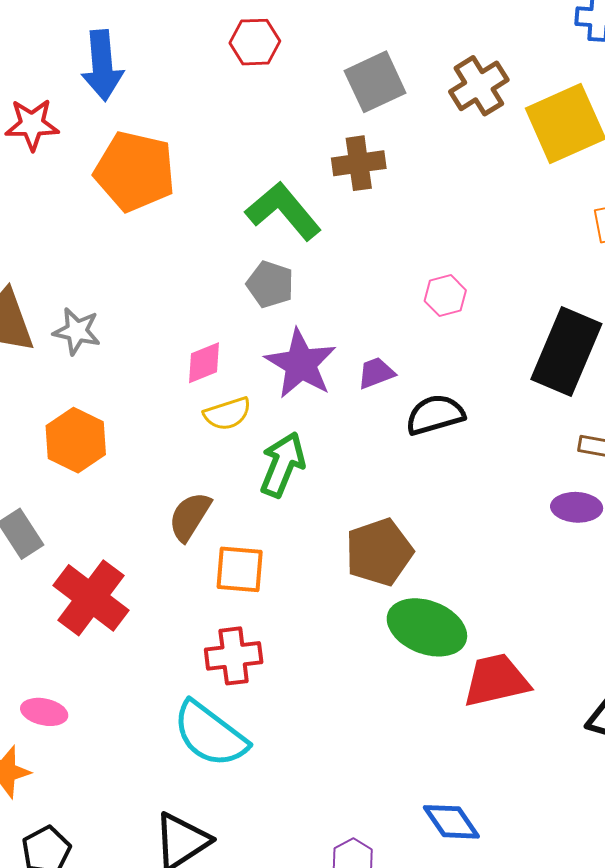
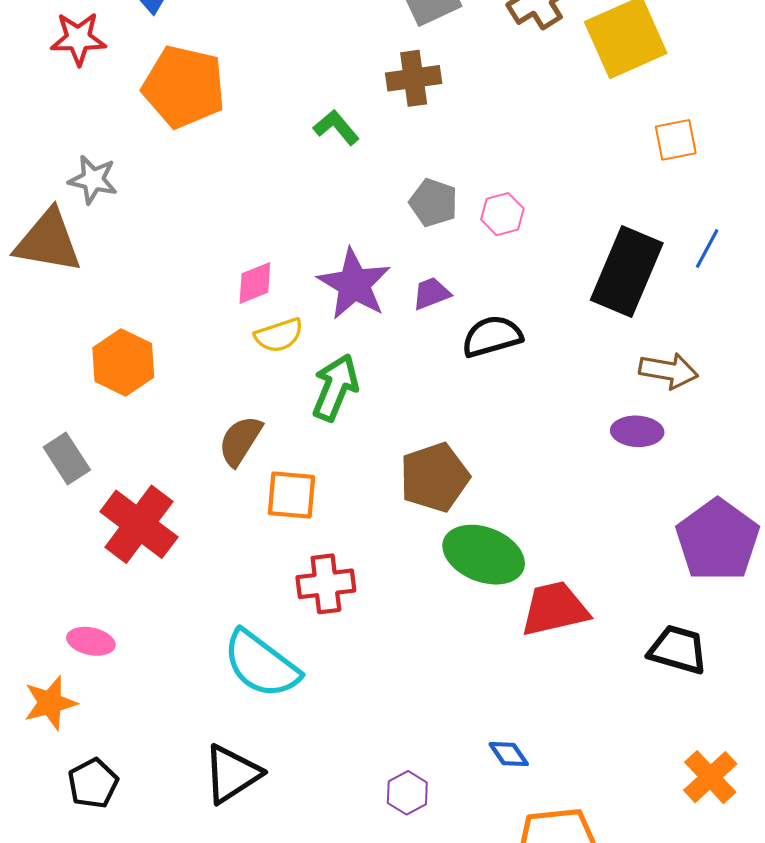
green L-shape: (283, 211) -> (336, 127), size x0.6
gray pentagon: (270, 284) -> (433, 203), moved
gray star: (77, 331) -> (93, 180), moved
red cross: (234, 656) -> (326, 584), moved
blue diamond: (451, 822) -> (509, 754), size x0.7

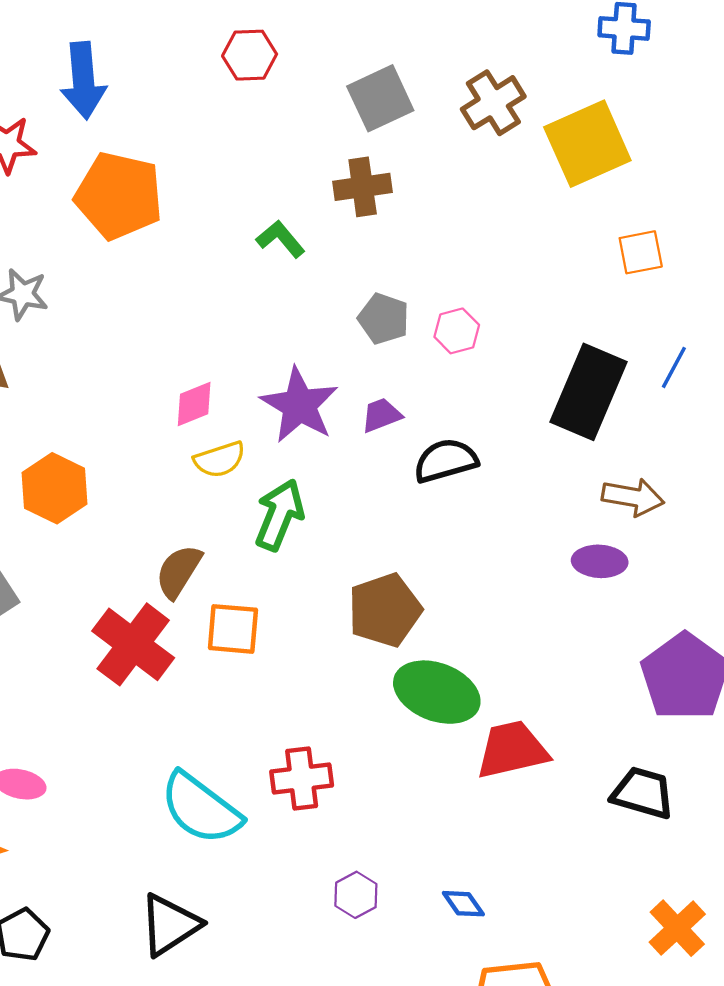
red cross: (139, 524) -> (133, 644), moved
red cross: (326, 584) -> (302, 779), moved
purple hexagon: (407, 793) -> (356, 895), moved

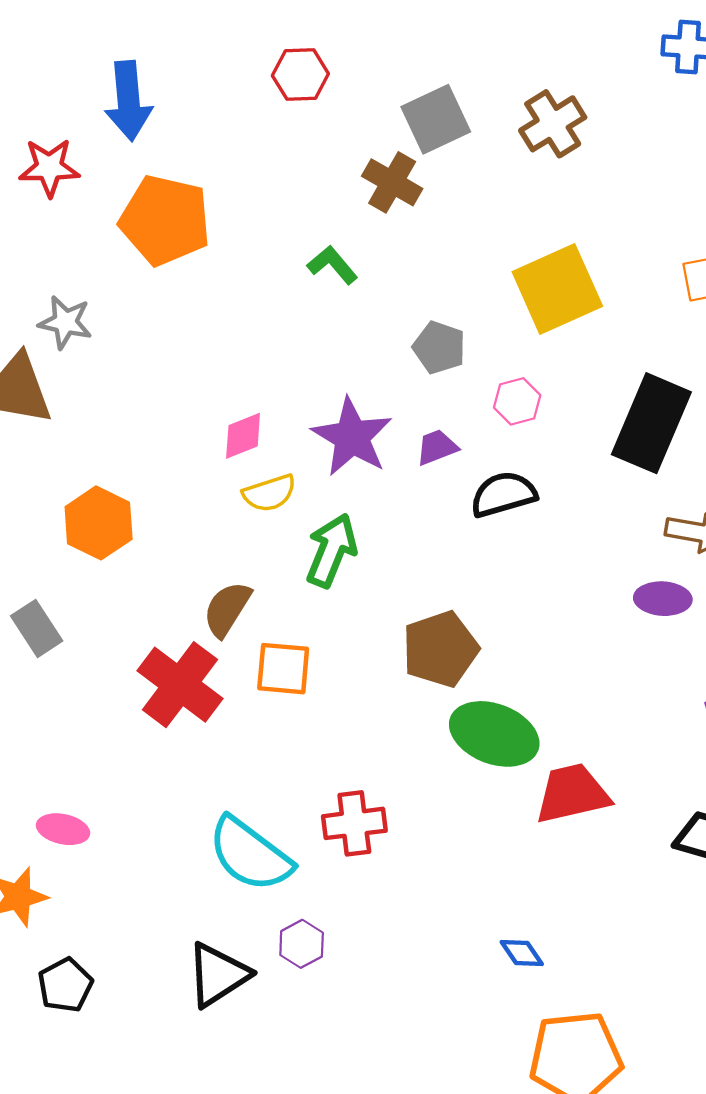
yellow square: (587, 144) -> (557, 289), moved
brown cross: (363, 187) -> (392, 182), moved, turned 38
pink hexagon: (457, 331) -> (517, 401), moved
purple hexagon: (356, 895) -> (302, 944), moved

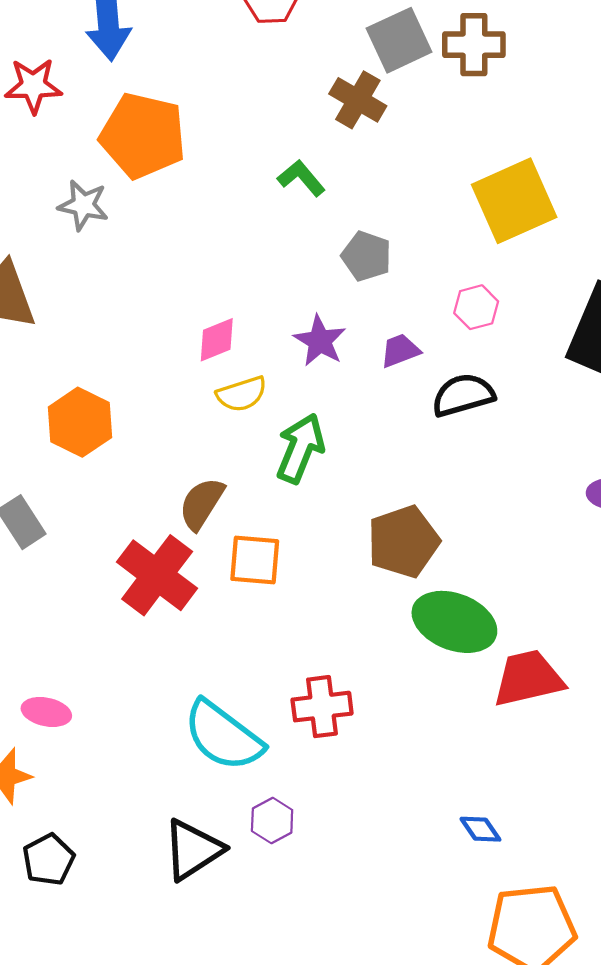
brown cross: (553, 124) -> (474, 45), moved, turned 32
gray star: (65, 322) -> (83, 205), moved
gray pentagon: (439, 347) -> (367, 256), moved
purple star: (352, 437) -> (320, 341), size x0.7

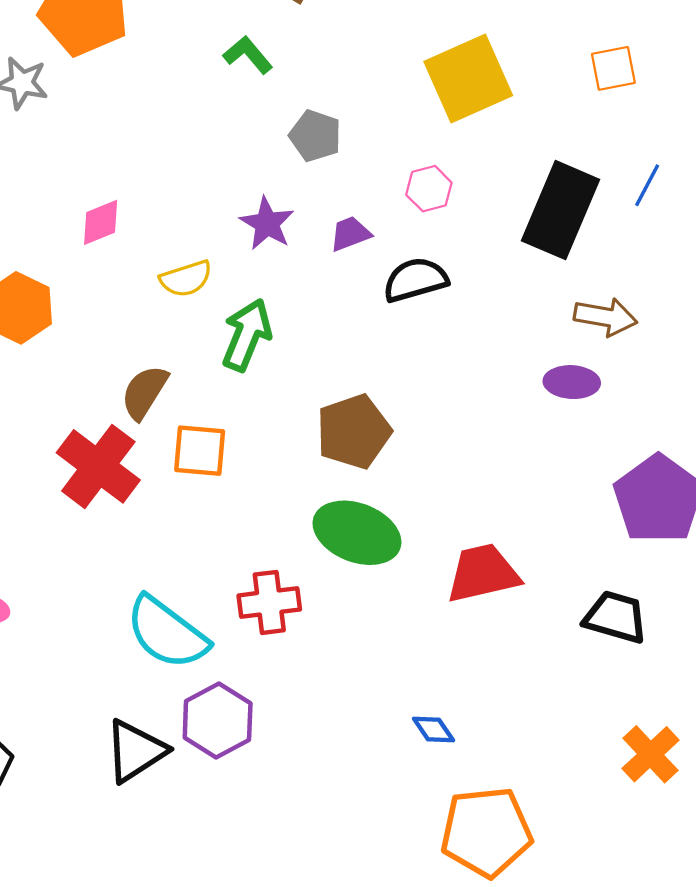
pink diamond: (217, 340) -> (101, 222), moved
green ellipse: (454, 622) -> (357, 533), moved
purple hexagon: (272, 821) -> (218, 721), size x1.6

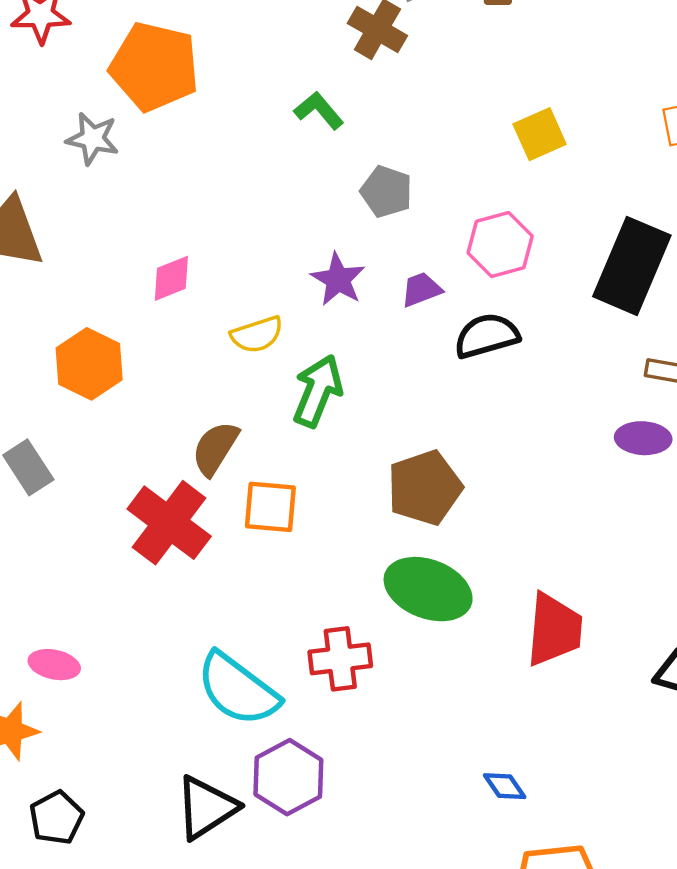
yellow square: (468, 78) -> (540, 134), size x0.6
pink hexagon: (429, 189) -> (500, 244), size x1.4
red trapezoid: (483, 573) -> (554, 630), turned 108

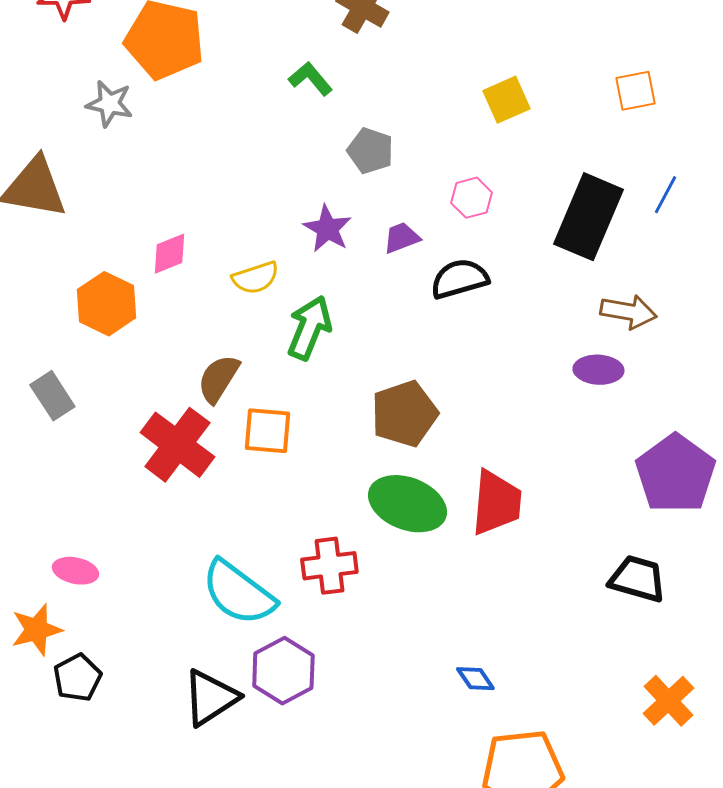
pink hexagon: (500, 244) -> (471, 198), size x0.7
pink diamond: (171, 278) -> (169, 254), moved
red trapezoid: (554, 630) -> (496, 503), moved
black pentagon: (56, 818) -> (77, 678), moved

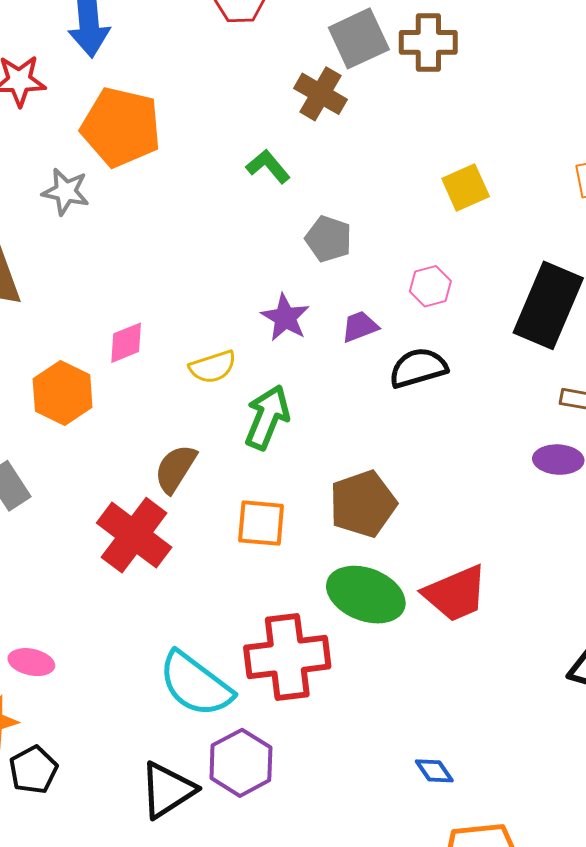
orange square: (267, 431) -> (261, 523), moved
red trapezoid: (496, 503) -> (456, 594), turned 62
red cross: (329, 566) -> (287, 657), size x1.5

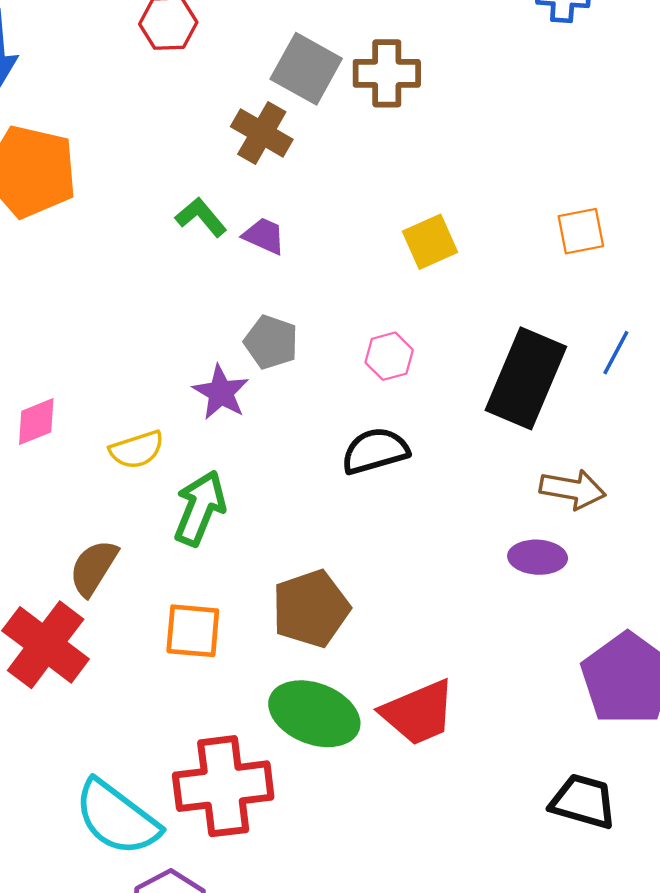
gray square: (359, 38) -> (306, 69), turned -36
gray pentagon: (329, 239) -> (271, 342), moved
purple trapezoid: (360, 327) -> (264, 236), moved, turned 45

